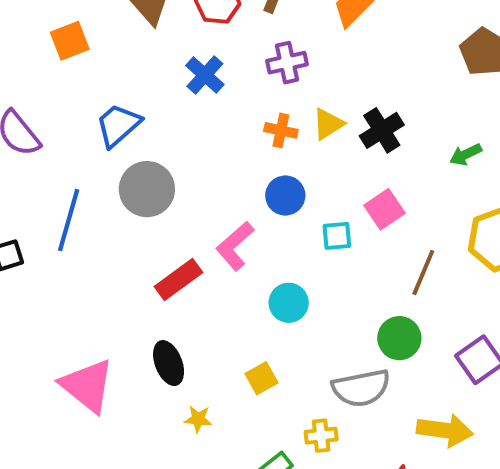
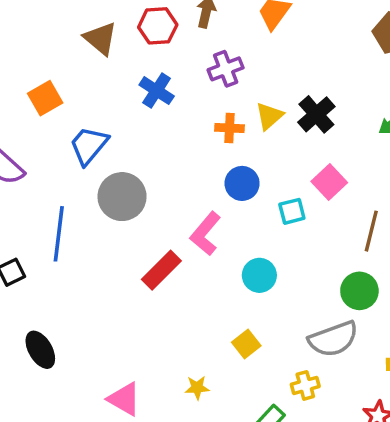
orange square: (70, 41) -> (45, 98), moved
black ellipse: (169, 363) -> (40, 350), moved
pink triangle: (87, 386) -> (124, 399), moved, size x0.7

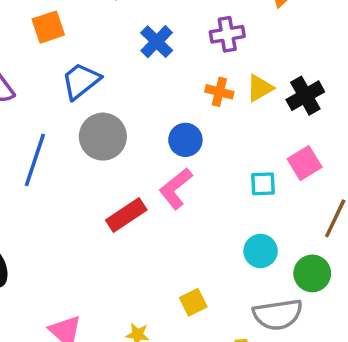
blue circle: (242, 183) -> (185, 140), moved
cyan circle: (259, 275) -> (261, 251), moved

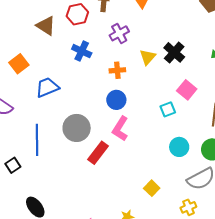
blue trapezoid: (81, 81) -> (47, 87), turned 35
orange cross: (219, 92) -> (117, 70), moved
gray circle: (103, 137) -> (77, 128), moved

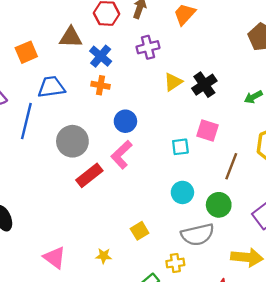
brown triangle: (46, 26) -> (71, 37), moved, turned -45
orange cross: (117, 70) -> (100, 85), moved
pink square: (187, 90) -> (207, 130), turned -36
blue line: (37, 140) -> (26, 121), moved

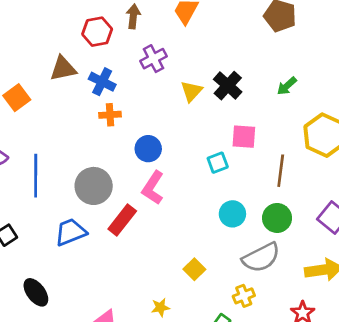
blue trapezoid: (51, 87) -> (71, 232), moved

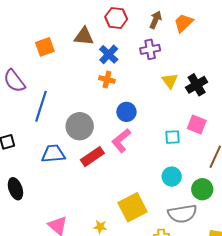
brown arrow: (133, 16) -> (155, 20), moved
yellow triangle: (191, 91) -> (170, 81), turned -36
yellow square: (194, 269) -> (133, 207), size x1.8

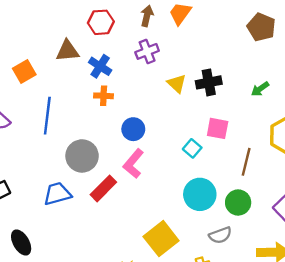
black cross: (197, 85) -> (209, 82), turned 30
blue line: (41, 106) -> (47, 116), moved
cyan square: (172, 137) -> (192, 148), turned -35
cyan circle: (172, 177) -> (200, 194), size x1.4
gray semicircle: (182, 214) -> (220, 235), size x0.7

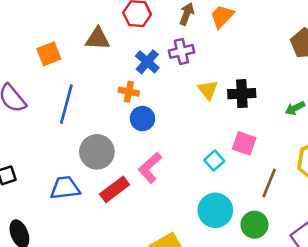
blue cross: (100, 66) -> (147, 62), moved
blue circle: (133, 129) -> (142, 119), moved

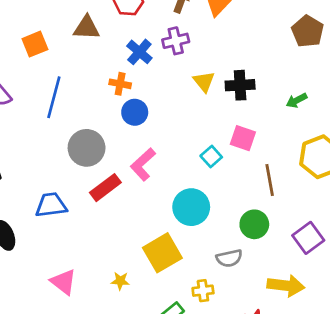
brown line: (269, 183) -> (270, 180), turned -32
blue trapezoid: (65, 188) -> (51, 205), moved
cyan circle: (215, 210) -> (191, 207), moved

